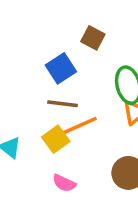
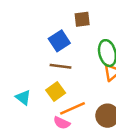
brown square: (93, 38) -> (82, 19), turned -35
orange line: (79, 126) -> (73, 108), moved

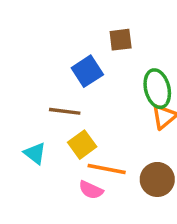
brown line: (60, 66) -> (65, 111), moved
orange line: (73, 108) -> (107, 169), turned 35

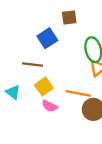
orange line: (107, 169) -> (78, 93), moved
pink semicircle: (91, 190) -> (50, 106), moved

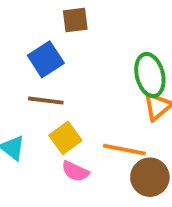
brown square: (69, 17) -> (75, 20), moved
blue square: (47, 38) -> (46, 59), moved

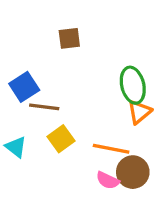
blue square: (46, 59) -> (24, 87), moved
pink semicircle: (75, 171) -> (108, 180), moved

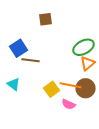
green ellipse: (133, 85) -> (84, 47), turned 75
yellow square: (61, 139) -> (52, 89), moved
brown circle: (133, 172) -> (86, 88), moved

